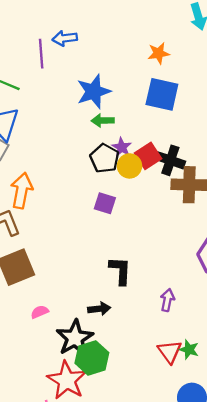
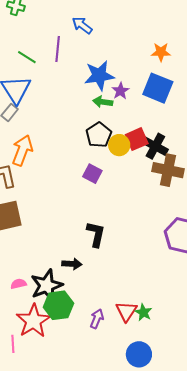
blue arrow: (65, 38) -> (82, 25), turned 35
purple line: (41, 54) -> (58, 49), moved
purple star: (122, 147) -> (120, 91), moved
purple arrow: (167, 300) -> (97, 319), moved
pink semicircle: (40, 312) -> (18, 284), moved

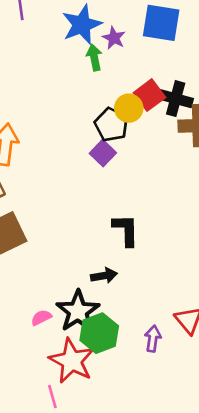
green arrow: (103, 102) -> (94, 57), turned 84
black pentagon: (99, 135) -> (111, 125), moved
purple square: (92, 174) -> (103, 153), turned 30

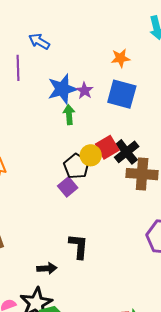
purple star: (114, 38) -> (85, 91), moved
black cross: (176, 99) -> (127, 152), turned 30
black arrow: (104, 276) -> (47, 268), moved

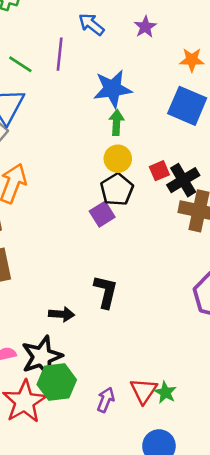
purple star: (85, 91) -> (145, 27), moved
red square: (107, 147) -> (159, 171), size x0.7
yellow circle: (91, 155) -> (118, 159), moved

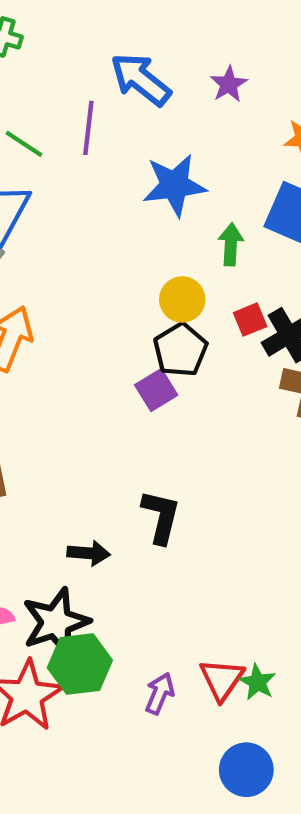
blue arrow: (91, 24) -> (141, 79), size x1.4
green arrow: (117, 123) -> (231, 244), moved

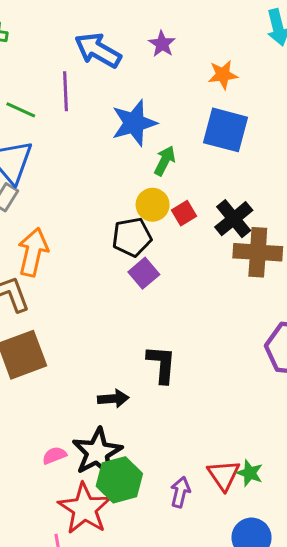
green arrow: (231, 244) -> (165, 161), moved, turned 32
red square: (250, 320) -> (184, 213), moved
black pentagon: (180, 350) -> (132, 237), moved, turned 30

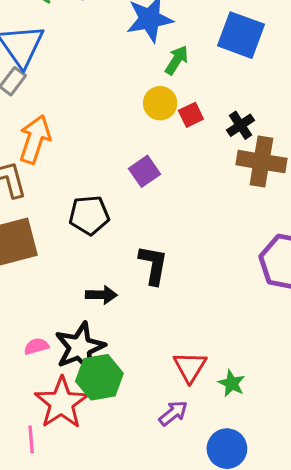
black cross: (234, 219) -> (241, 125), size x0.7
black pentagon: (132, 237) -> (89, 215), moved
red triangle: (224, 475) -> (190, 367), moved
purple arrow: (180, 492) -> (173, 413), moved, turned 32

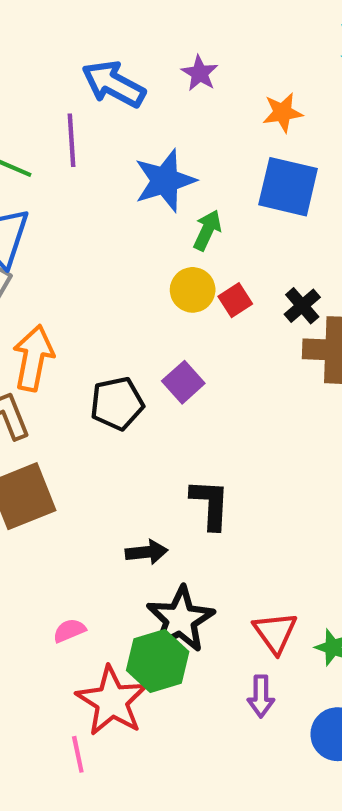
black pentagon: (89, 215) -> (117, 403), moved
black star: (80, 347) -> (180, 619), moved
purple arrow: (173, 413) -> (261, 696), turned 136

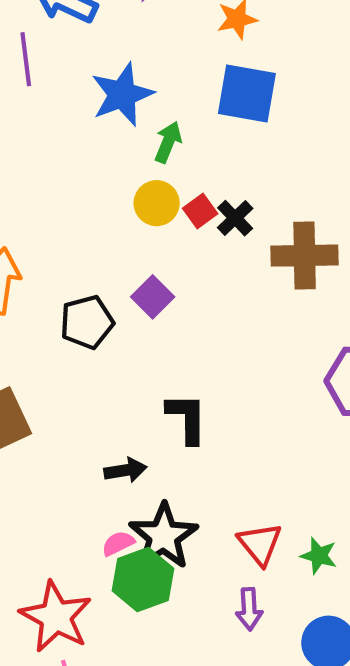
black cross: (302, 306) -> (235, 218), moved
pink semicircle: (69, 631) -> (118, 543), moved
red star: (112, 701) -> (56, 617), moved

